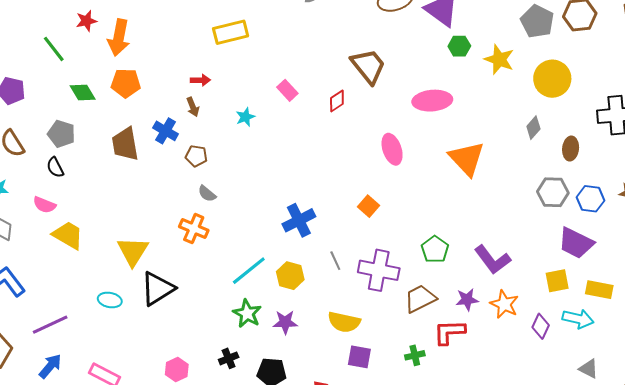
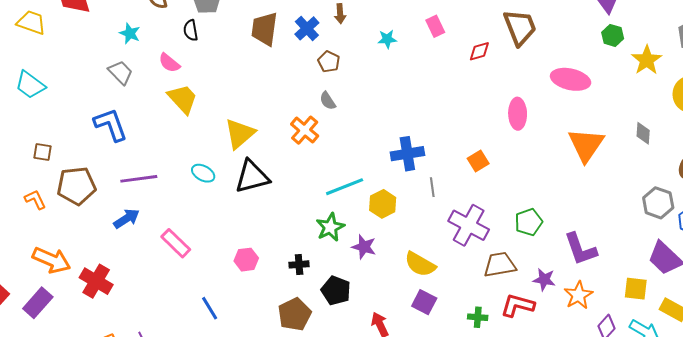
gray diamond: (533, 128) -> (643, 133), moved, turned -55
gray line: (335, 261) -> (432, 187), moved

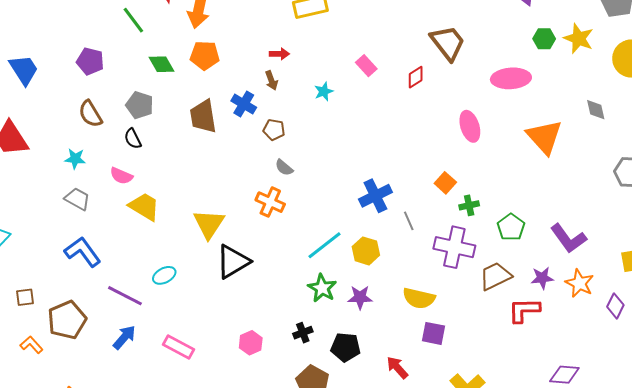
green hexagon: (613, 35) -> (544, 39), moved
cyan ellipse: (203, 173) -> (164, 275), moved, turned -40
purple line: (139, 179) -> (125, 296), turned 51
green cross: (478, 317) -> (469, 205), moved

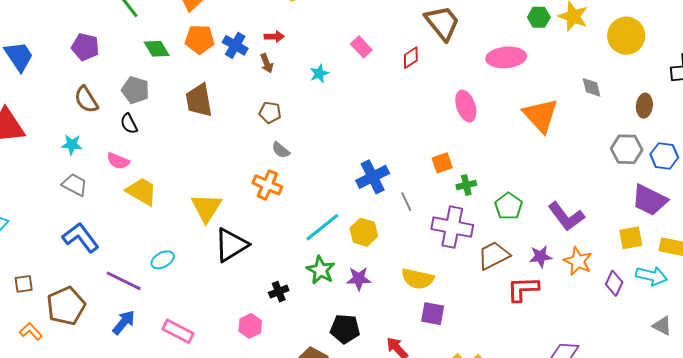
blue cross: (244, 104) -> (235, 45), moved
orange square: (445, 183) -> (442, 163), turned 30
black cross: (303, 333) -> (279, 292), moved

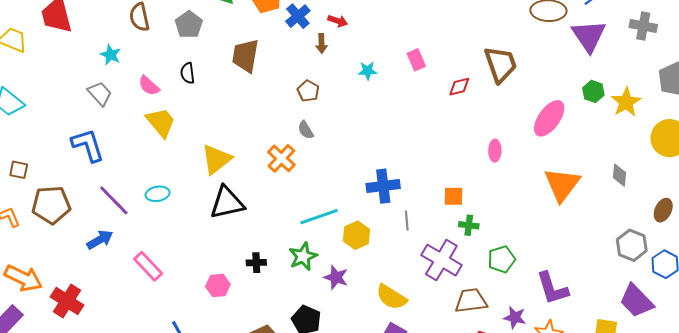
pink ellipse: (506, 57) -> (549, 118), turned -69
pink ellipse: (466, 106) -> (495, 151), size x0.7
black semicircle: (129, 124) -> (188, 73), moved

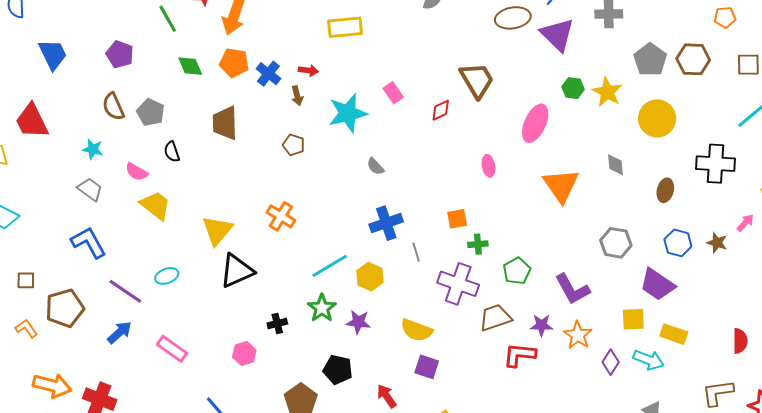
gray pentagon: (189, 25) -> (151, 112), moved
cyan star: (368, 71) -> (348, 113), size x2.0
gray semicircle: (306, 130) -> (375, 166), moved
gray hexagon: (632, 245) -> (616, 243), moved

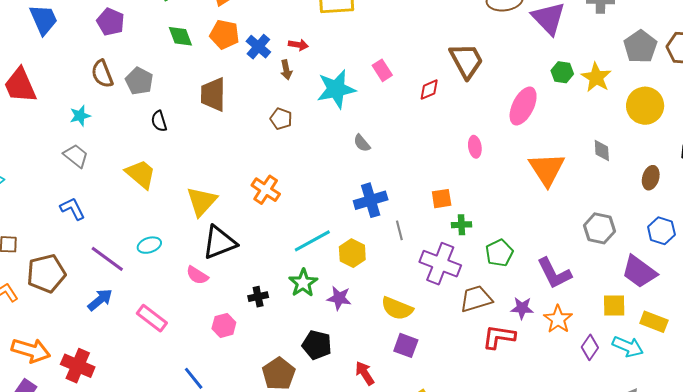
cyan star: (93, 149) -> (80, 116), turned -30
pink semicircle: (136, 172) -> (197, 275), moved
blue L-shape: (89, 242) -> (73, 209), size x0.7

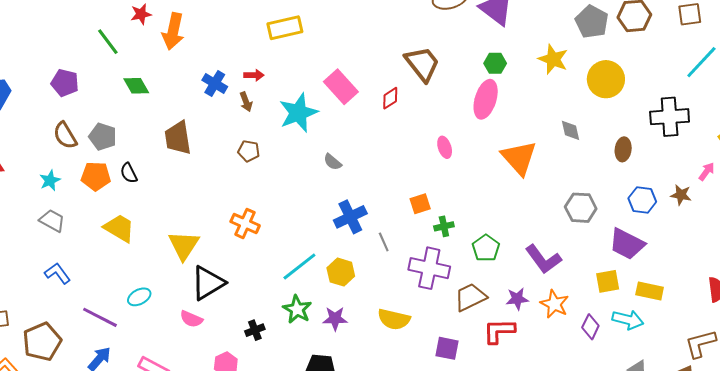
orange pentagon: (224, 34) -> (96, 176), moved
pink rectangle: (382, 70) -> (341, 87), size x1.6
green hexagon: (562, 72) -> (495, 63), moved
purple square: (406, 345) -> (447, 348), moved

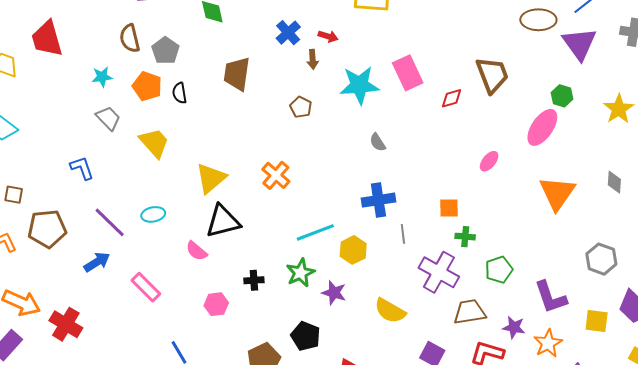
pink ellipse: (445, 147) -> (489, 161), turned 40
gray trapezoid: (52, 221) -> (108, 118), moved
yellow square: (608, 281) -> (597, 321), moved

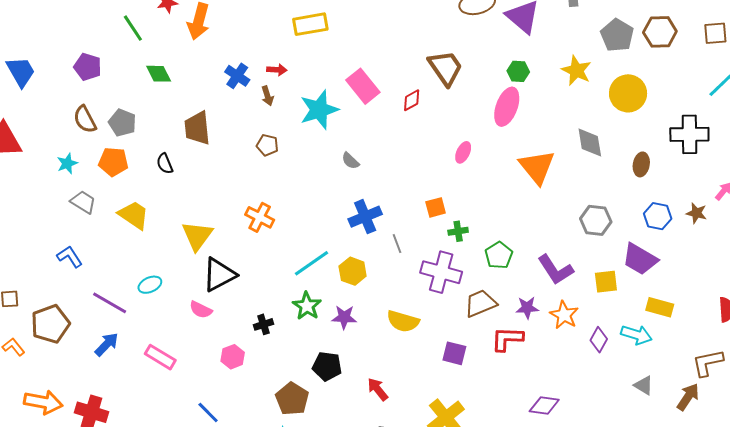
black semicircle: (180, 93) -> (165, 164), moved
gray diamond: (614, 182) -> (590, 143), size x1.4

